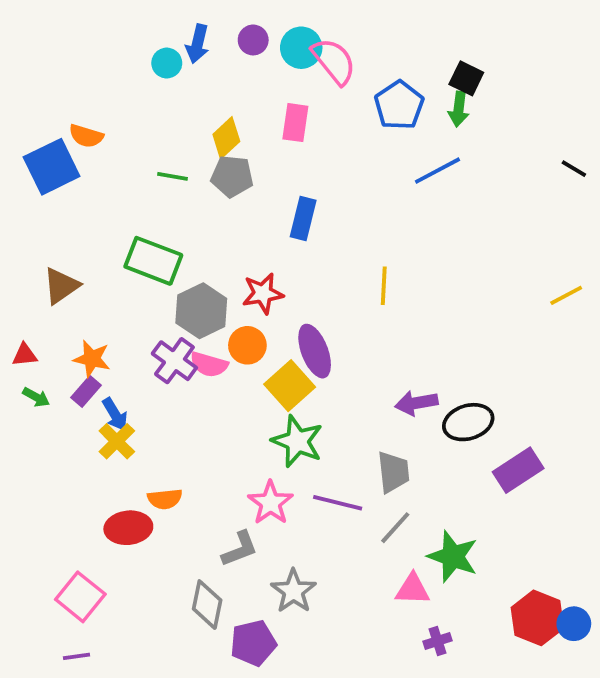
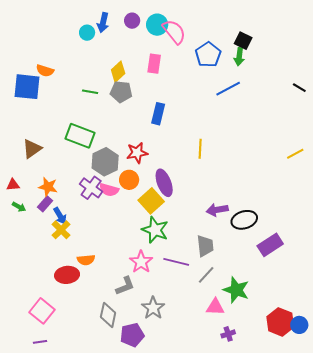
blue square: (52, 167) -> (27, 87), turned 32

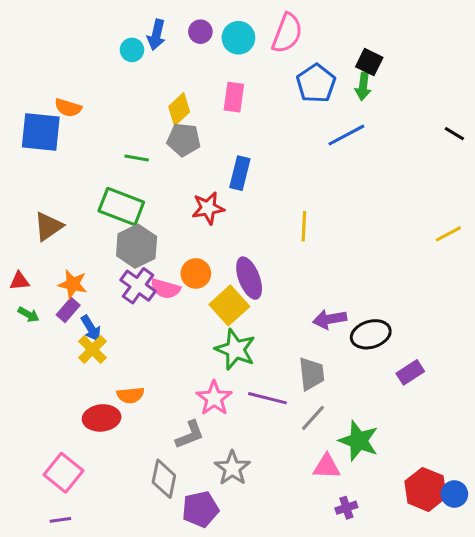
pink semicircle: (174, 32) -> (287, 33), moved, turned 60
green line: (90, 92) -> (137, 158), moved
red star: (137, 153) -> (208, 208), moved
gray hexagon: (105, 162) -> (137, 246), moved
purple rectangle: (270, 245) -> (410, 372), size x0.7

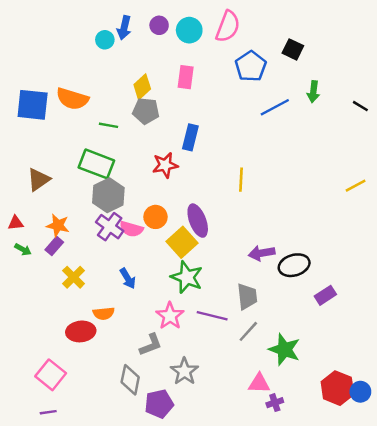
green arrow: (363, 86) -> (313, 92), moved
orange semicircle: (68, 108) -> (72, 99), moved, size x1.5
blue arrow: (91, 328) -> (128, 278), moved
pink triangle: (327, 467) -> (259, 383), moved

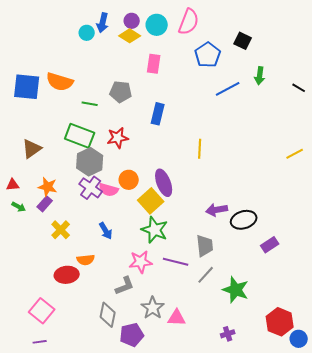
yellow diamond: (142, 87) -> (130, 36), moved, turned 75
red star: (165, 165) -> (118, 138), moved
pink star: (170, 316) -> (141, 262), turned 30
pink triangle: (259, 383) -> (177, 318), moved
blue circle: (360, 392) -> (299, 339), moved

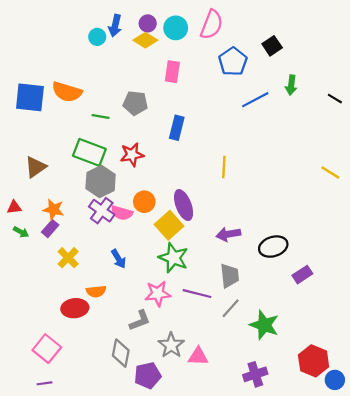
black square: (243, 41) -> (272, 46), turned 30
yellow line: (295, 154) -> (330, 173), turned 60
purple arrow: (217, 210) -> (228, 234), moved
purple cross: (228, 334) -> (255, 374), size x1.5

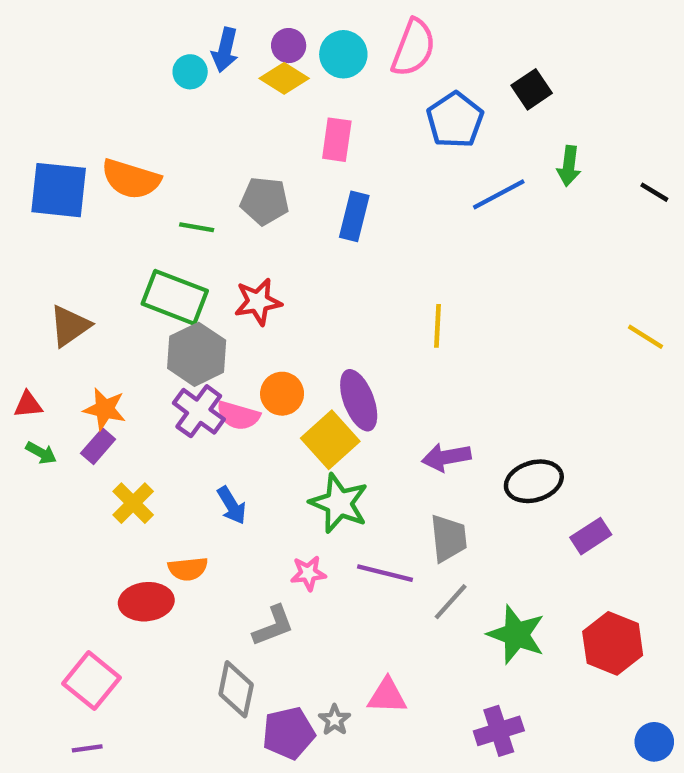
blue rectangle: (177, 128) -> (354, 216), moved
pink star: (158, 294) -> (308, 573), size x0.7
gray star: (171, 345) -> (335, 720), moved, size x0.6
red hexagon: (314, 361) -> (613, 643), moved

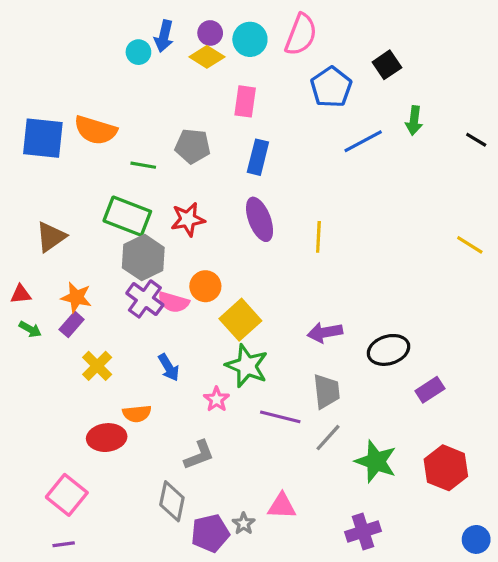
purple ellipse: (359, 400) -> (260, 219), moved
pink star: (308, 573) -> (217, 399), moved, turned -30

